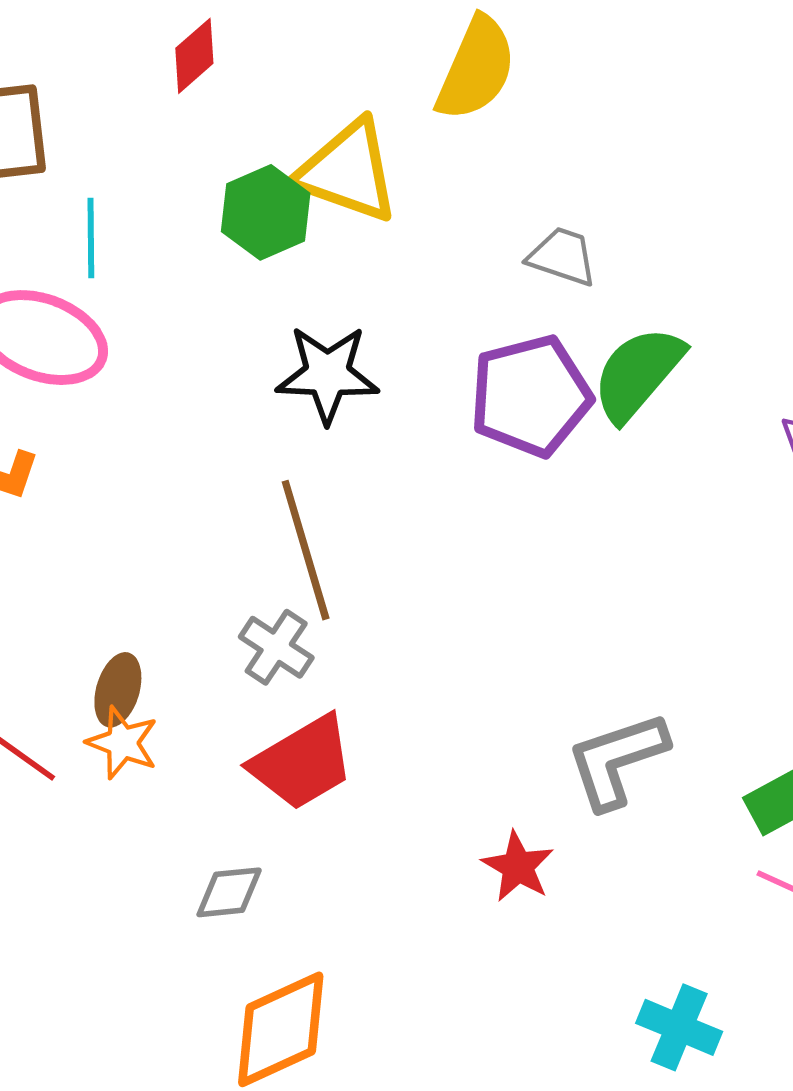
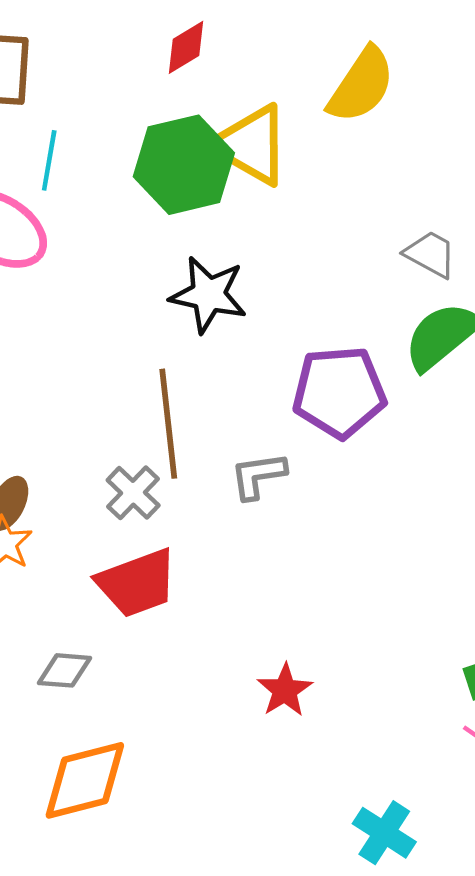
red diamond: (194, 56) -> (186, 47), moved
green hexagon: (266, 212) -> (184, 165), size x1.4
gray trapezoid: (562, 257) -> (430, 254), moved
purple pentagon: (531, 396) -> (339, 392), moved
gray L-shape: (617, 760) -> (258, 476), moved, size x0.7

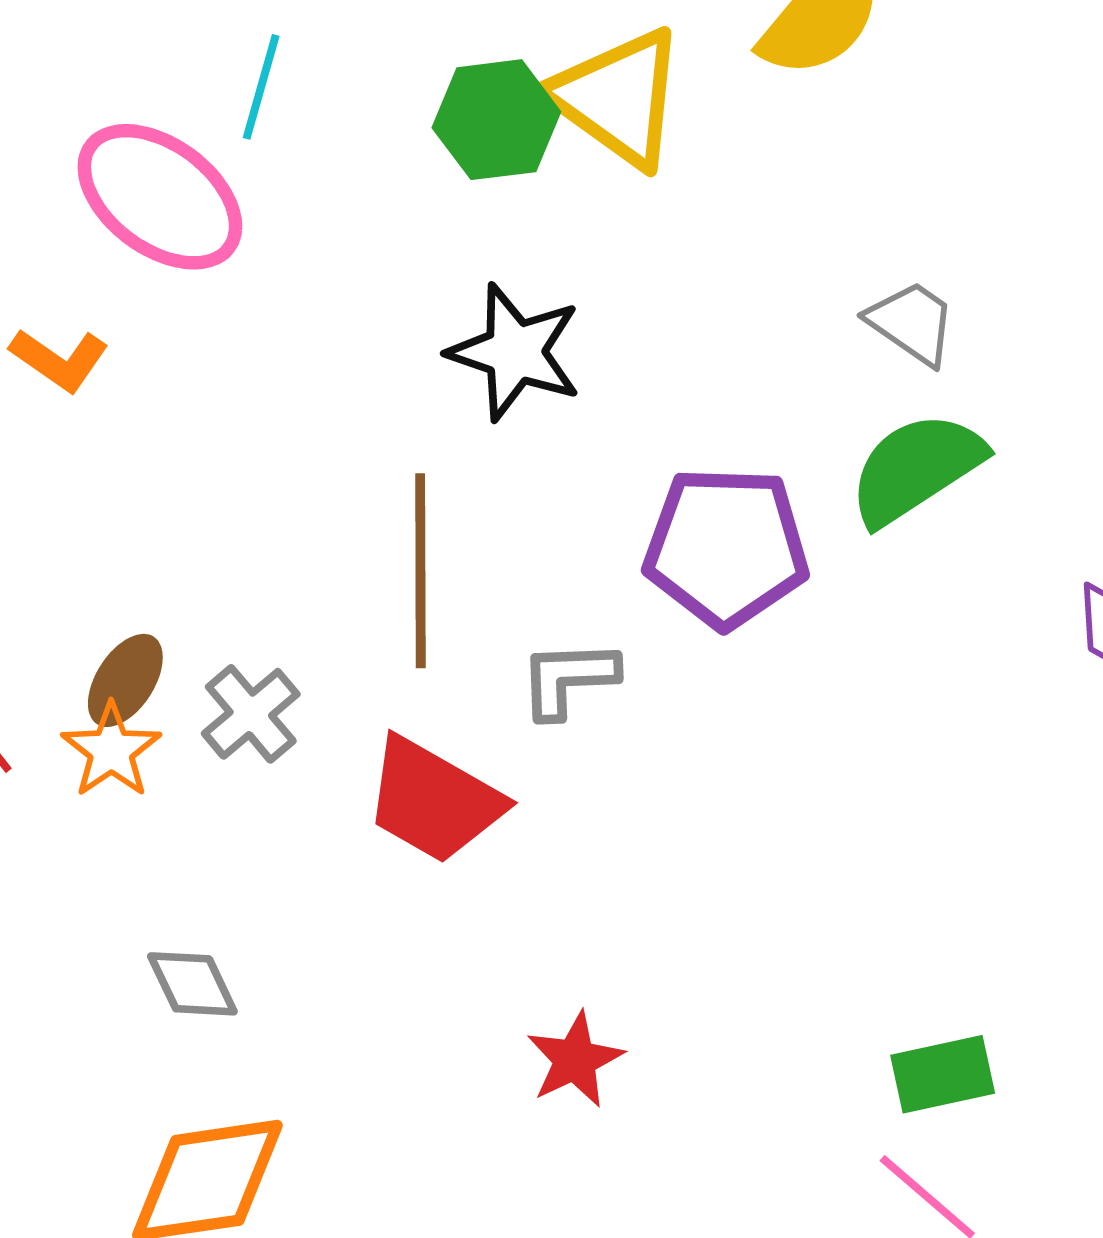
green hexagon: (184, 165) -> (496, 120), size x0.7
gray cross: (133, 493) -> (251, 714), moved
red trapezoid: (137, 583) -> (434, 800), moved, turned 44
gray diamond: (64, 670) -> (192, 984), turned 54

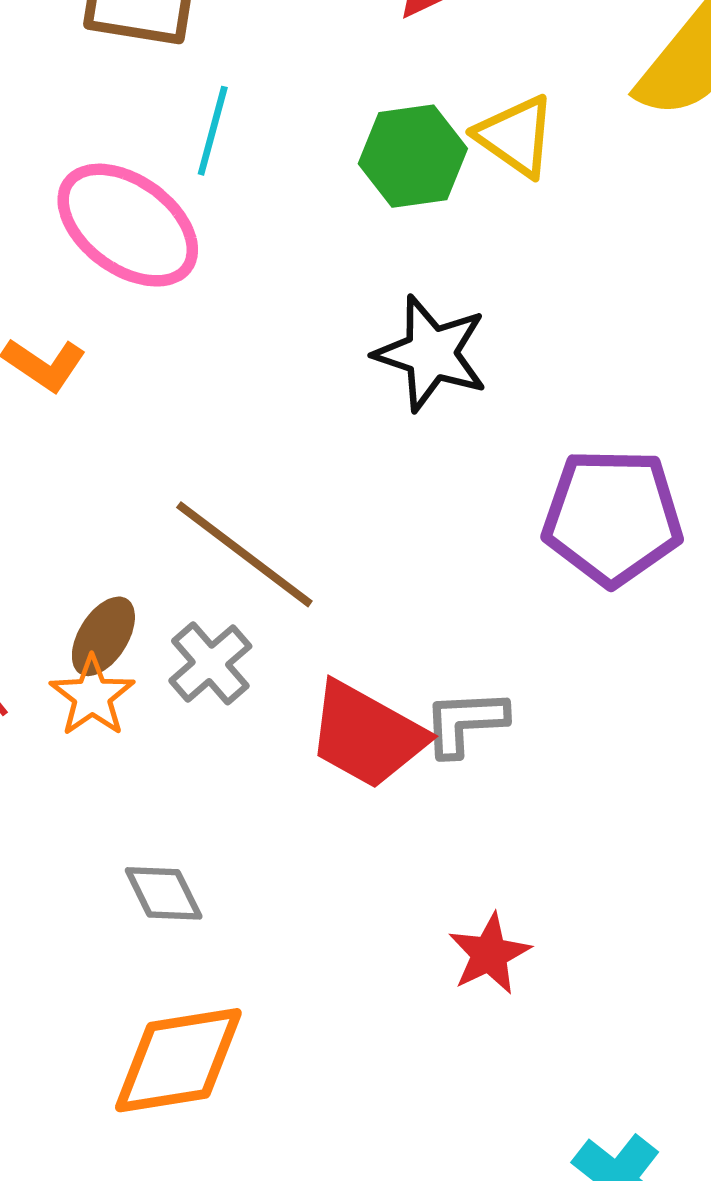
yellow triangle: (618, 98) -> (516, 136), size x0.7
brown line: (420, 571) -> (244, 554), moved, turned -52
gray L-shape: (568, 679) -> (465, 722), moved

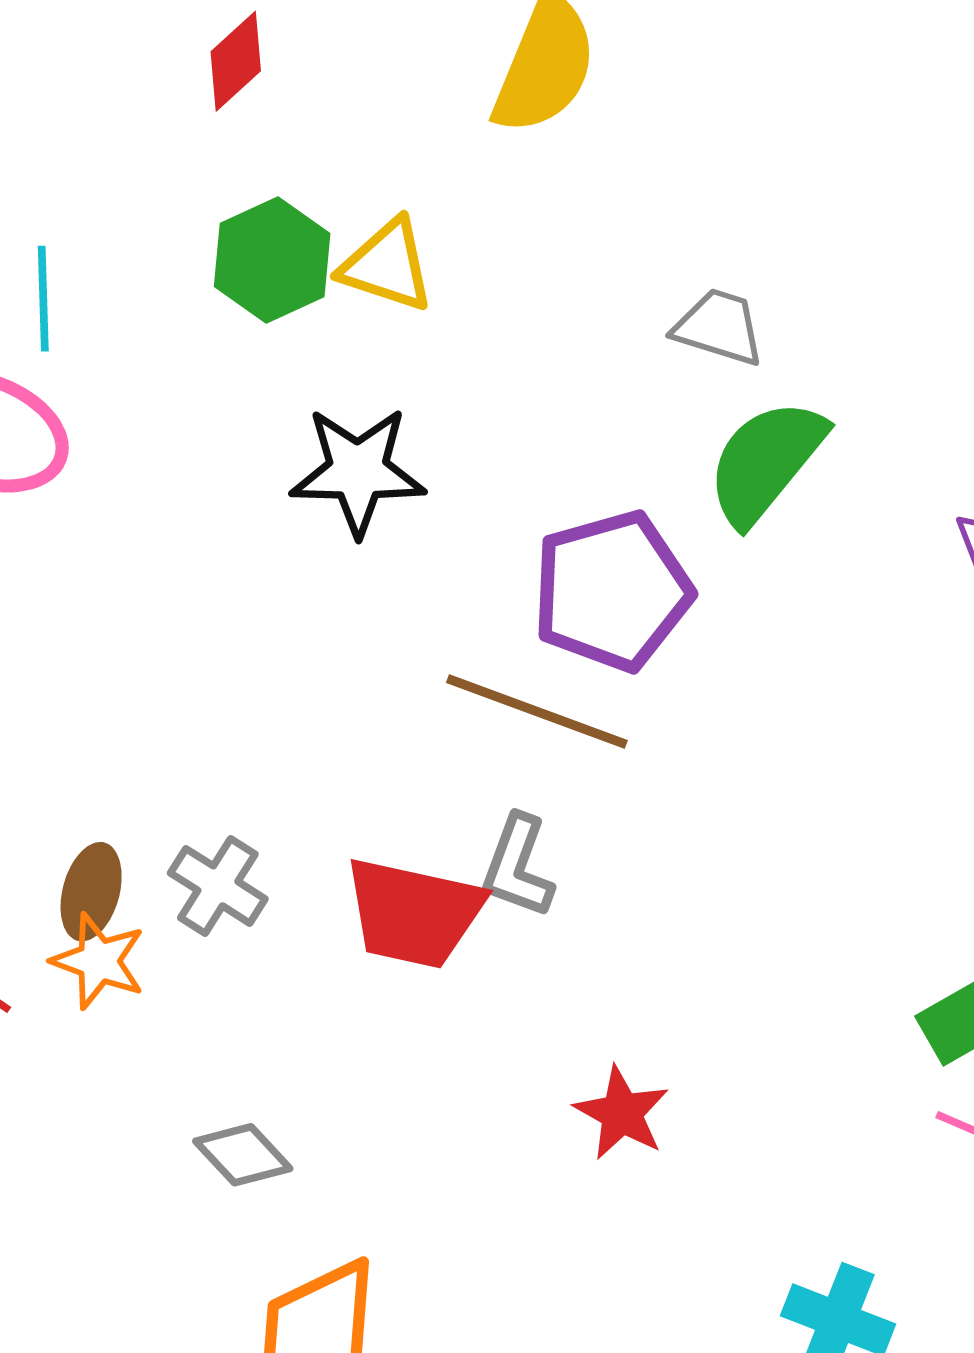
yellow triangle: (516, 136) -> (387, 265), moved
brown line: (244, 554) -> (537, 712), moved
gray L-shape: (465, 722) -> (518, 866), turned -50

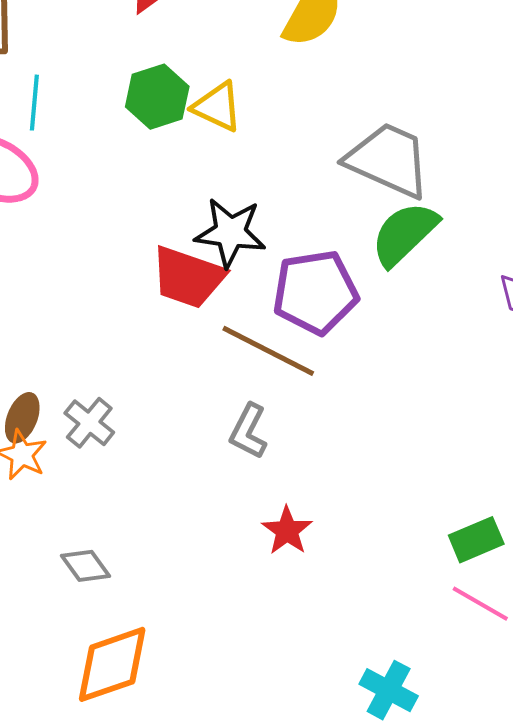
gray trapezoid: (719, 327) -> (388, 160), size x1.8
black star: (358, 471) -> (230, 232), moved
red trapezoid: (414, 913) -> (188, 277), moved
red star: (622, 1113) -> (287, 531), moved

